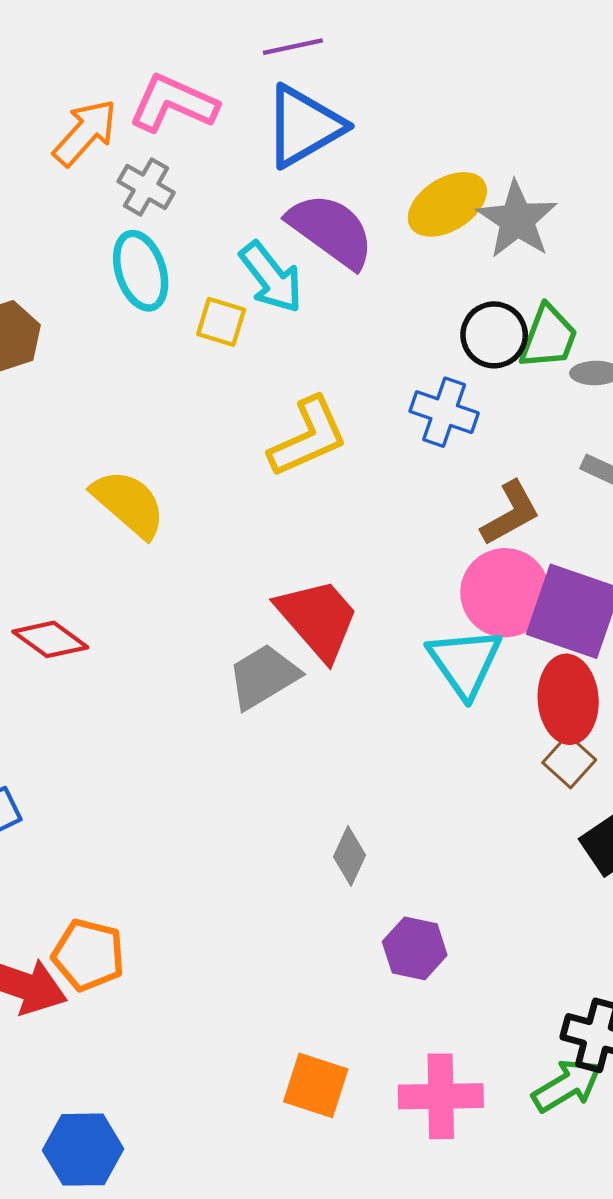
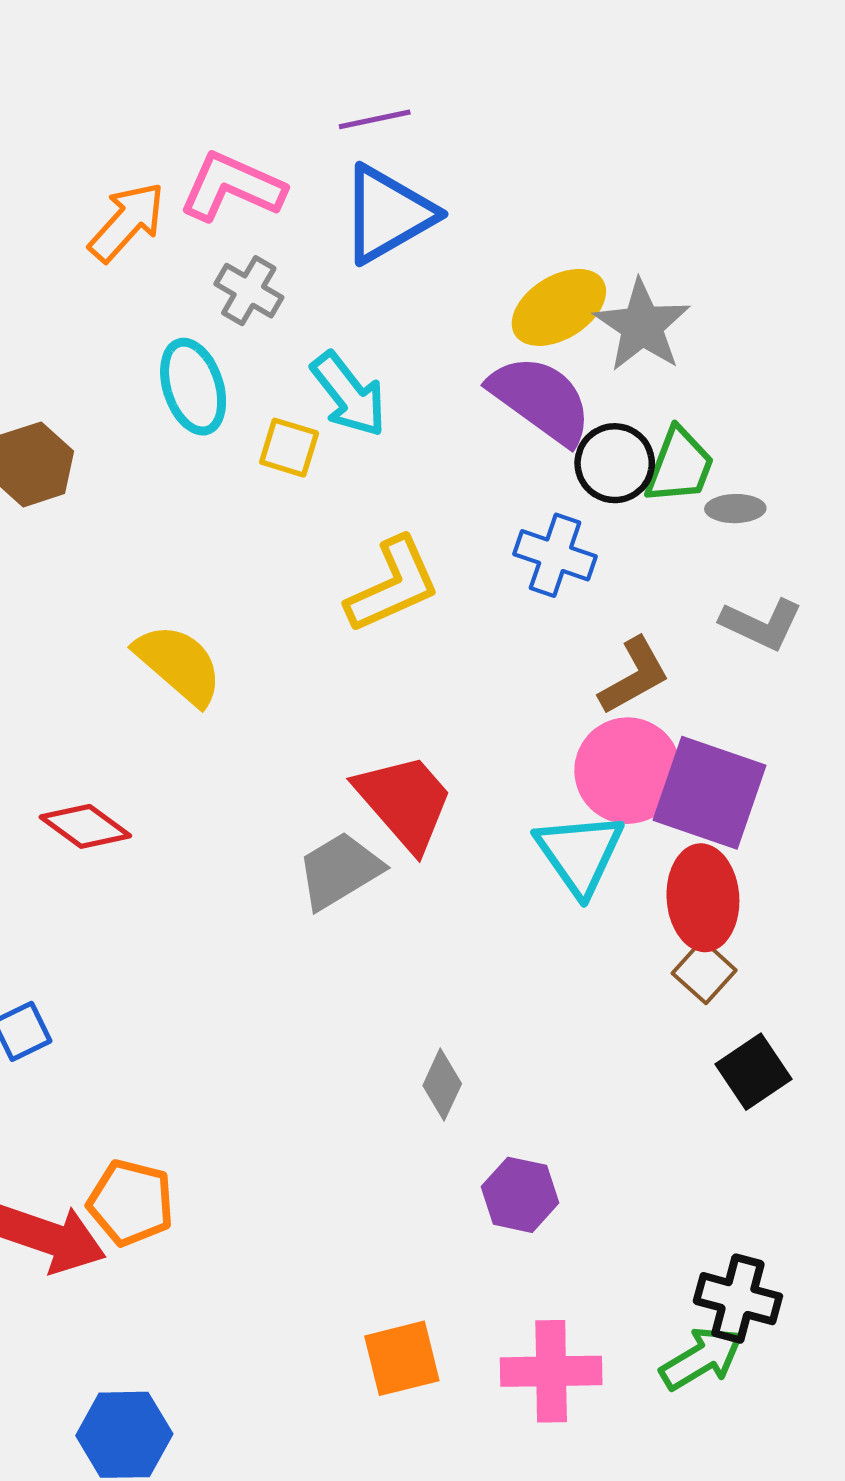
gray cross: (146, 187) -> (249, 291), moved
purple semicircle: (331, 230) -> (541, 400), moved
orange square: (316, 1085) -> (402, 1358), turned -32

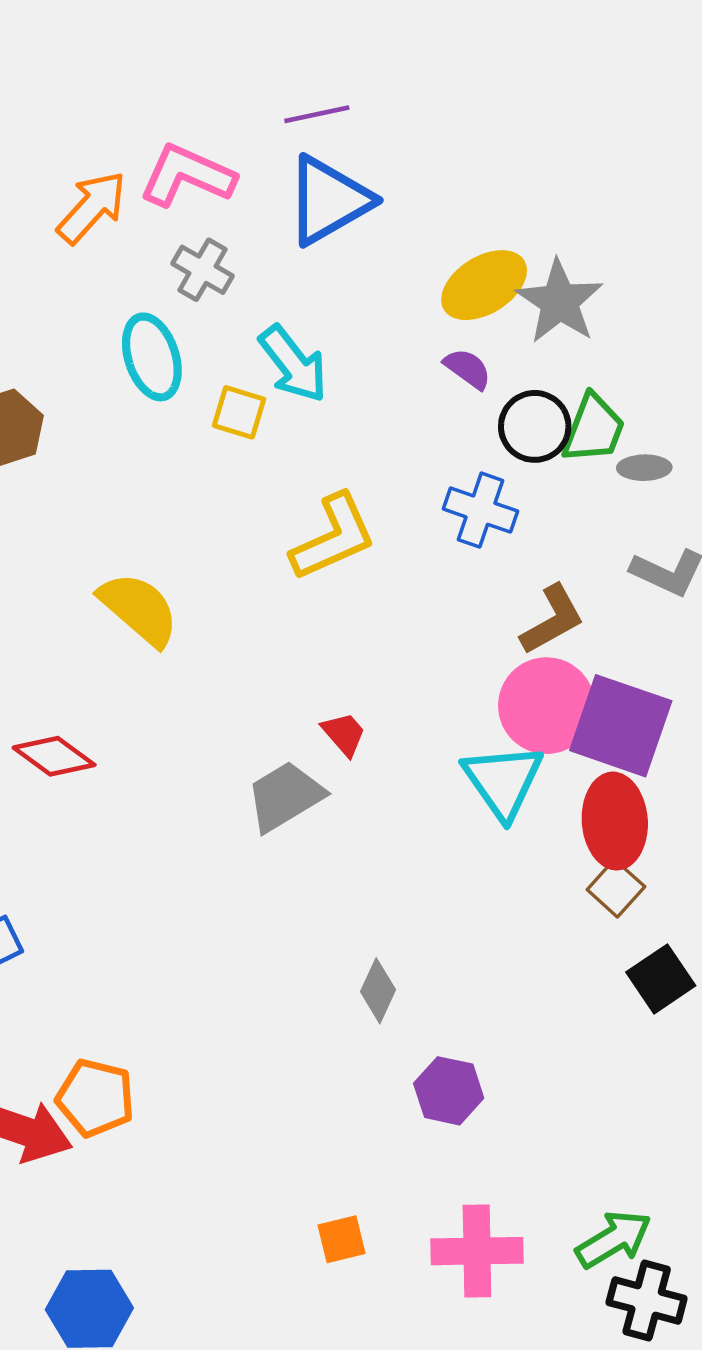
purple semicircle: (541, 400) -> (468, 369), size x0.5
red trapezoid: (405, 802) -> (344, 734), size x0.5
black cross: (738, 1299) -> (647, 1301), moved
orange square: (402, 1358) -> (342, 1239), size x0.7

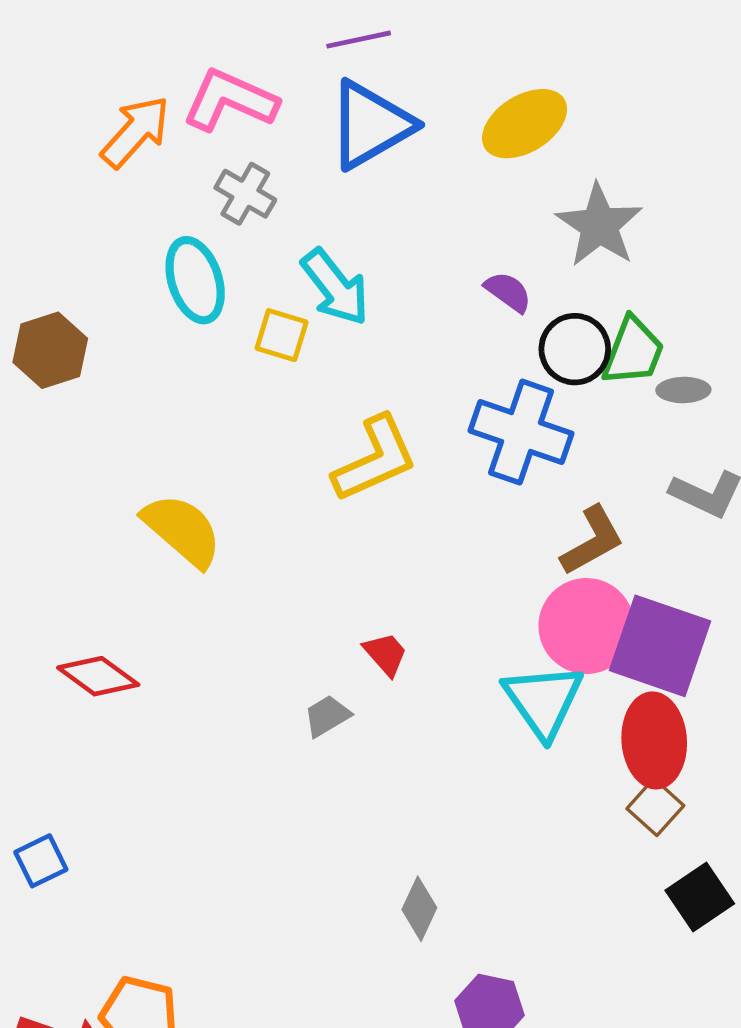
yellow ellipse: (484, 285) -> (525, 124), moved
blue cross: (481, 510) -> (521, 432), size x1.4
gray trapezoid: (285, 796) -> (327, 716), size x0.6

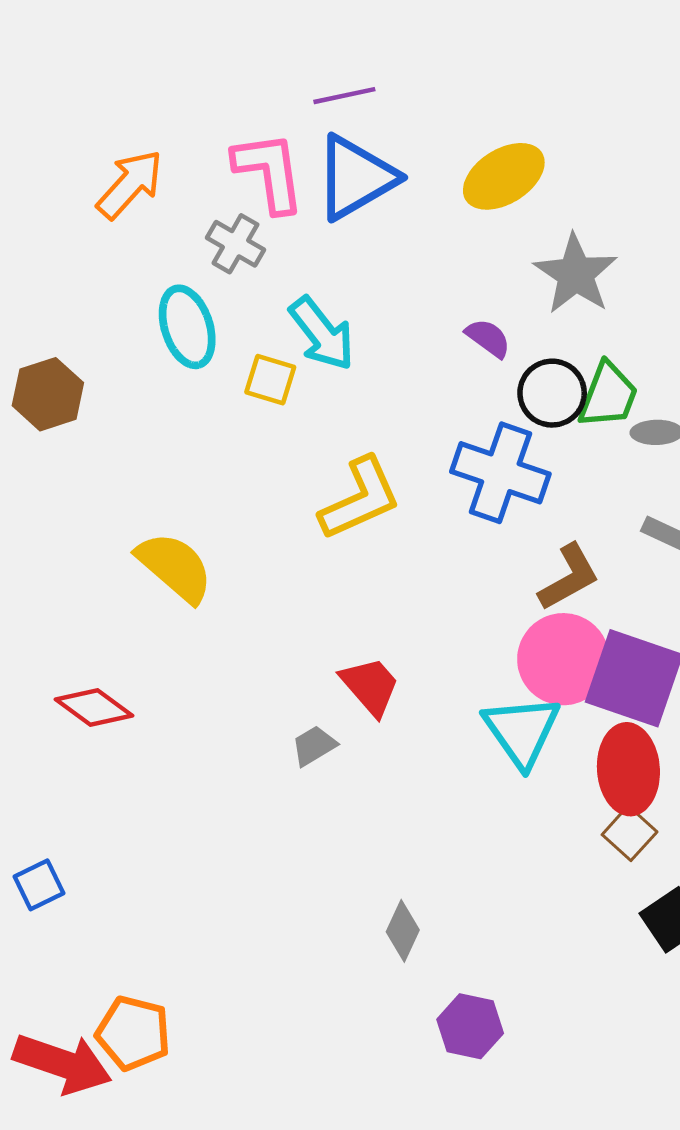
pink L-shape: (230, 100) -> (269, 172), moved, turned 58
red trapezoid: (386, 654) -> (370, 686), size x1.4

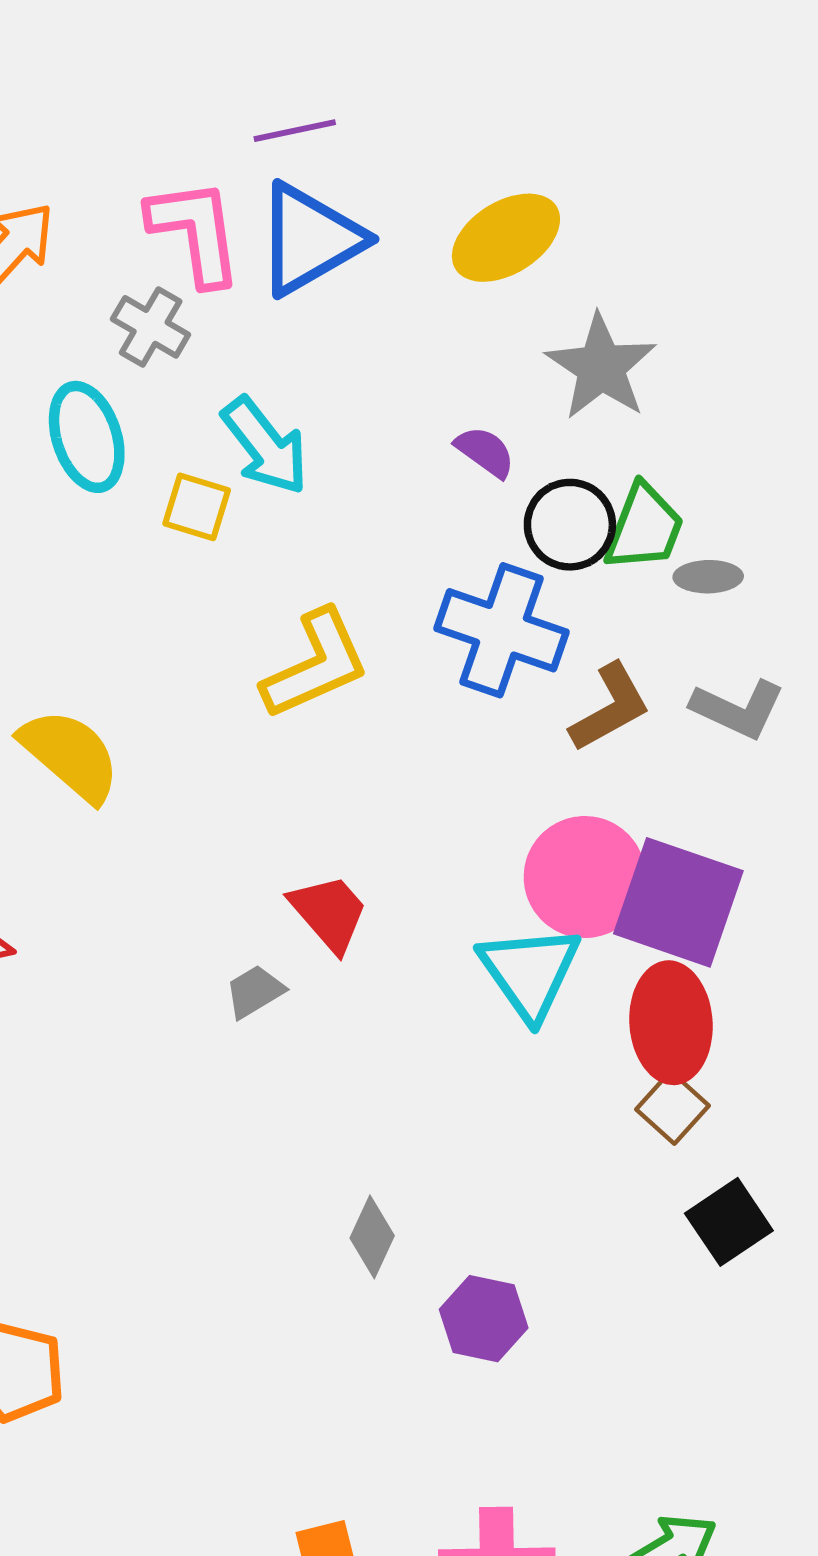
brown L-shape: (569, 577) -> (610, 708), moved
purple hexagon: (470, 1026) -> (484, 1319), moved

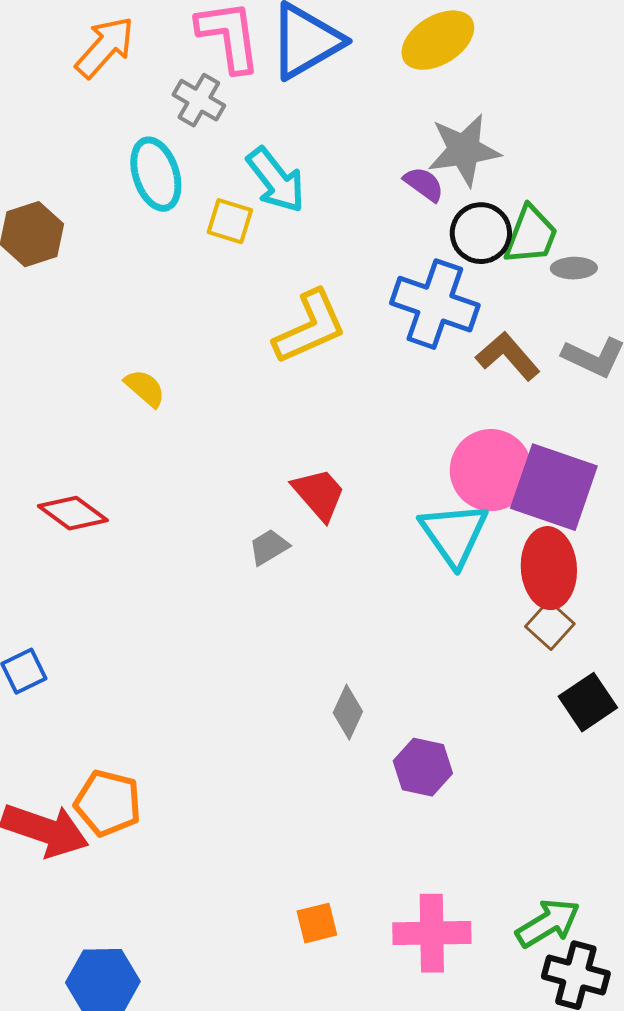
gray star: (601, 367) -> (464, 150), moved, turned 30
brown L-shape: (610, 708) -> (508, 356), turned -102
yellow semicircle: (70, 755) -> (145, 388), size x0.6

